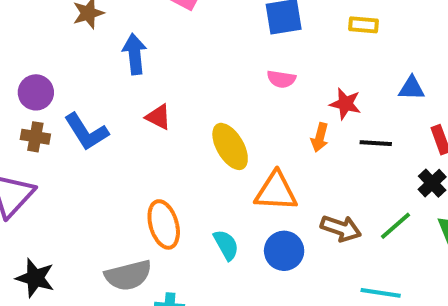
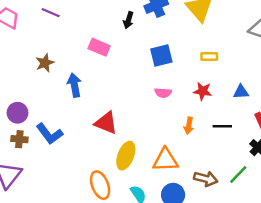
red star: (345, 104) -> (203, 91), moved
red triangle: (158, 117) -> (106, 123), moved, size x1.5
yellow ellipse: (230, 146) -> (126, 156), moved, turned 56

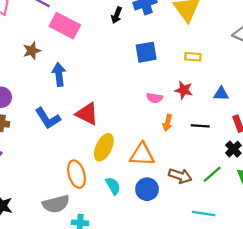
pink rectangle: (99, 47) -> (65, 26), moved, size x1.4
pink semicircle: (163, 93) -> (155, 98), moved
blue L-shape: (49, 134) -> (48, 118), moved

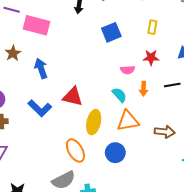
yellow rectangle: (193, 57) -> (152, 27), turned -72
cyan semicircle: (113, 186) -> (119, 95), moved
blue circle: (147, 189) -> (115, 153), moved

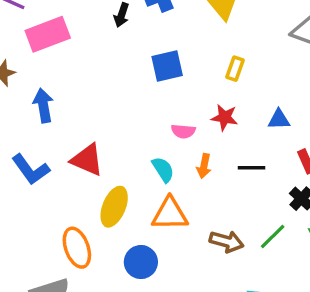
pink rectangle: (36, 25) -> (48, 34), turned -45

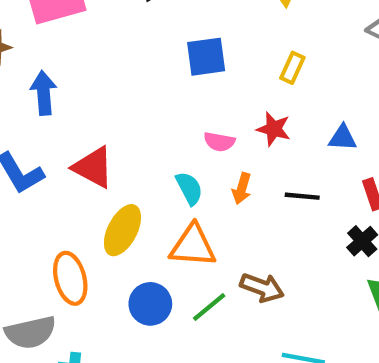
green line: (273, 237) -> (209, 307), moved

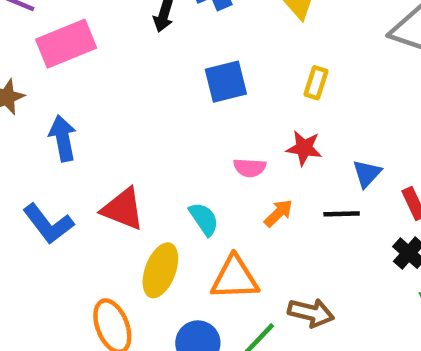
blue triangle: (343, 138) -> (367, 174), moved, turned -44
cyan semicircle: (189, 188) -> (204, 219), moved
orange arrow: (242, 188) -> (278, 213), turned -144

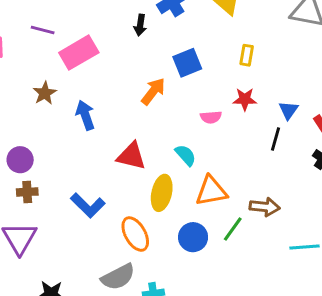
orange arrow: (278, 213) -> (153, 91), moved, size x1.4
black line: (342, 214) -> (276, 139), turned -65
blue L-shape: (48, 224) -> (88, 205), moved

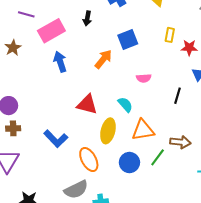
black arrow: (140, 25) -> (87, 18), moved
brown star: (45, 93) -> (13, 48), moved
red star: (245, 99) -> (189, 48), moved
blue arrow: (85, 115) -> (60, 62), moved
black line: (276, 139) -> (177, 96), moved

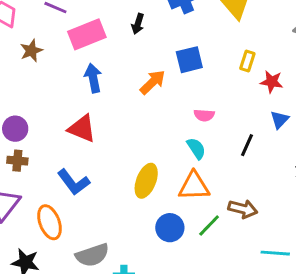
red triangle: (87, 104) -> (82, 129), moved
cyan semicircle: (125, 105) -> (196, 148), moved
orange ellipse: (89, 159) -> (50, 222), moved

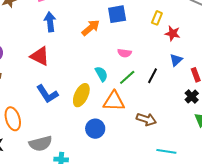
cyan semicircle: (196, 148) -> (101, 74), moved
blue L-shape: (74, 182) -> (47, 94), moved
green line: (209, 226) -> (127, 77), moved

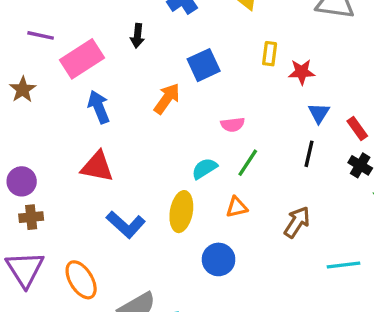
cyan semicircle: (101, 74) -> (204, 168), turned -77
black line: (152, 76) -> (309, 154), moved
orange triangle: (114, 101) -> (237, 207), size x0.6
brown arrow: (146, 119) -> (297, 222), turned -60

